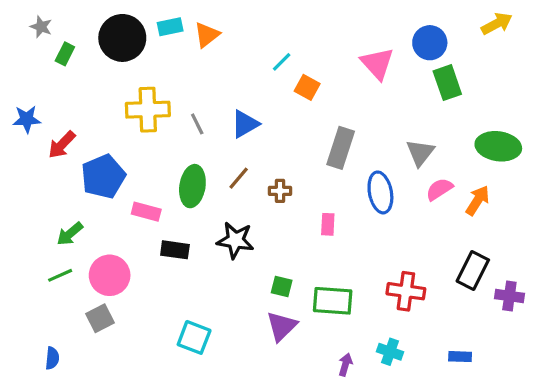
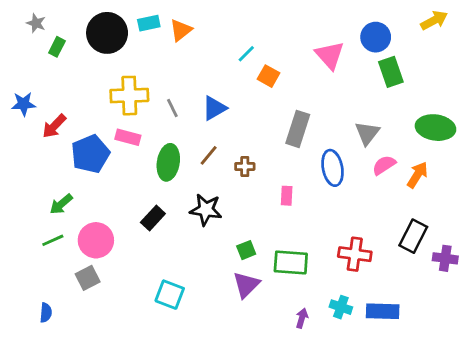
pink rectangle: (146, 212) -> (128, 137), moved
black rectangle: (175, 250) -> (153, 218), turned -55
green square: (282, 286) -> (246, 250), turned -36
blue rectangle: (460, 357) -> (383, 311), moved, size x1.6

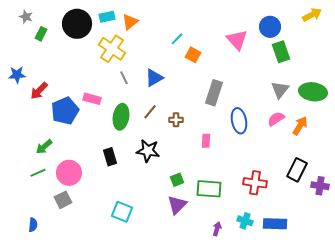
yellow cross: (129, 96) -> (112, 49), moved, turned 36
gray triangle: (367, 133) -> (280, 90), moved
black rectangle: (153, 218) -> (110, 157), turned -60

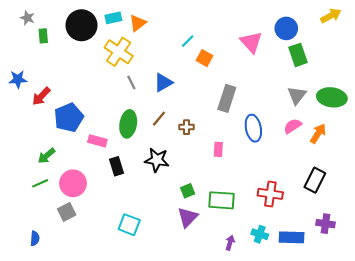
green rectangle: (41, 34) -> (43, 36), turned -32
pink rectangle: (92, 99) -> (97, 141), moved
purple cross: (320, 186) -> (325, 224), moved

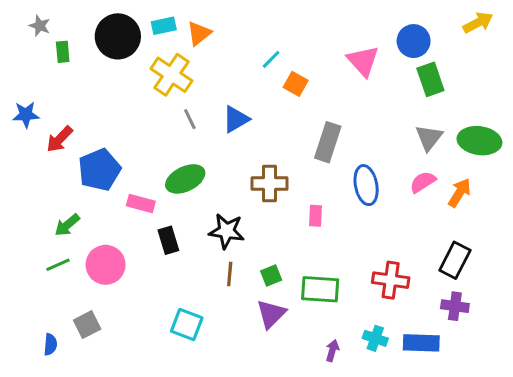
brown line: (159, 119) -> (230, 274), moved, turned -35
green ellipse: (128, 124) -> (185, 179), turned 55
brown cross: (187, 127) -> (270, 184), size x1.6
gray square: (67, 212) -> (87, 325), moved
purple cross: (325, 224) -> (455, 306), moved

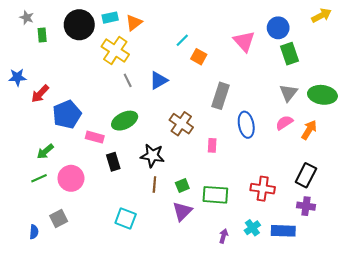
brown cross: (270, 184) -> (181, 124), turned 35
cyan cross: (375, 338) -> (252, 228), turned 35

